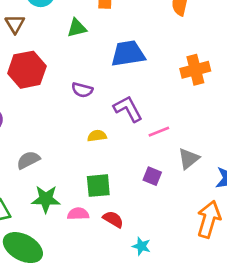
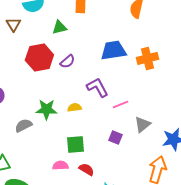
blue trapezoid: (128, 54) -> (113, 50), moved
red hexagon: (27, 70) -> (39, 57), moved
purple semicircle: (82, 90) -> (67, 61), moved, turned -56
green star: (46, 199) -> (46, 109), moved

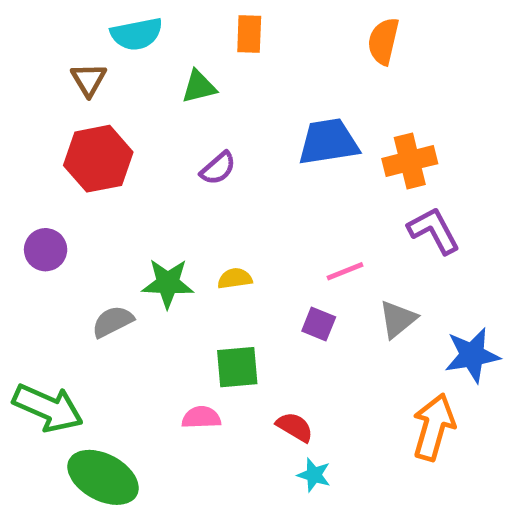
red hexagon: (39, 57) -> (98, 159), moved
purple L-shape: (97, 87) -> (434, 231), moved
purple square: (115, 137) -> (319, 324), moved
red semicircle: (86, 169) -> (295, 427), moved

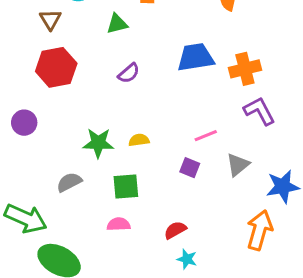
gray semicircle: (113, 322) -> (69, 182), moved
green square: (237, 367) -> (126, 186), moved
red semicircle: (295, 427) -> (175, 230), turned -60

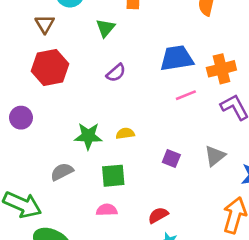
green triangle: (117, 24) -> (105, 28), turned -36
pink line: (206, 136) -> (186, 95), moved

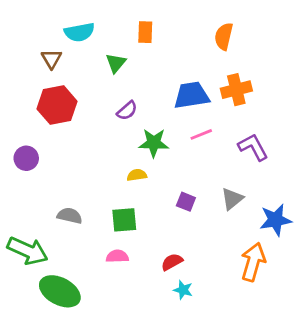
orange cross: (221, 69) -> (236, 90), moved
green star: (88, 136) -> (154, 143), moved
gray semicircle: (62, 172) -> (70, 216), turned 40

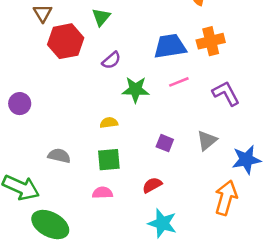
red hexagon: (57, 105) -> (66, 41), moved
yellow semicircle: (137, 175) -> (109, 123), moved
red semicircle: (172, 262) -> (152, 185), moved
cyan star: (183, 290) -> (162, 223), size x1.6

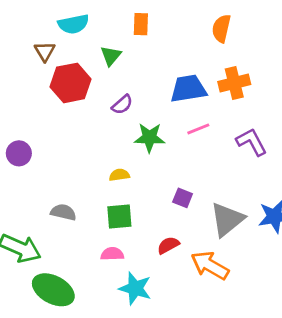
gray triangle: (207, 140) -> (227, 219), moved, size x1.5
orange arrow: (226, 198) -> (210, 265), moved, turned -76
cyan star: (162, 223) -> (135, 288), moved

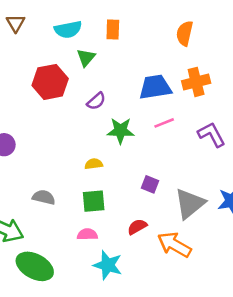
cyan semicircle: (73, 24) -> (68, 29), moved
brown triangle: (45, 51) -> (16, 23), moved

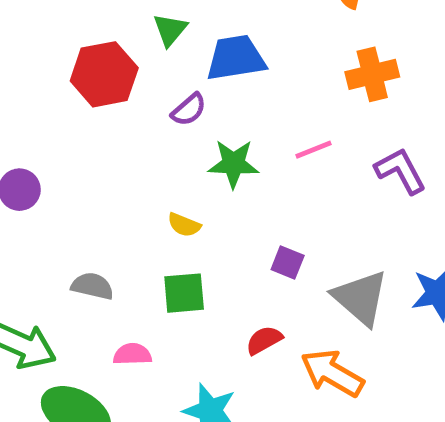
blue trapezoid: (155, 87) -> (236, 58), moved
yellow semicircle: (94, 164) -> (184, 225), turned -150
gray triangle: (190, 204) -> (360, 298), turned -40
pink semicircle: (87, 234) -> (132, 354), moved

